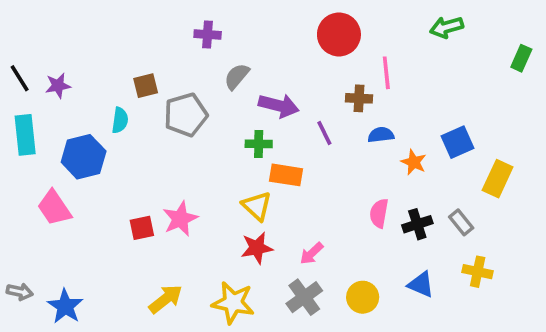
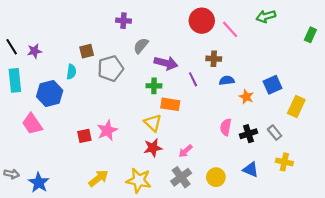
pink line: (386, 73) -> (230, 29), moved, turned -36

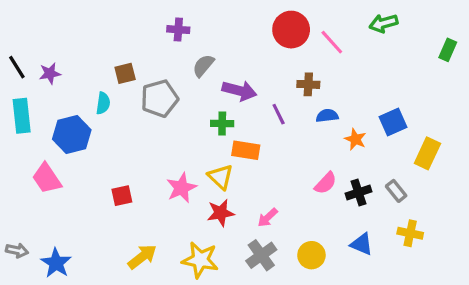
pink semicircle: (226, 127) -> (326, 183), turned -147
pink star: (107, 130) -> (181, 188), moved

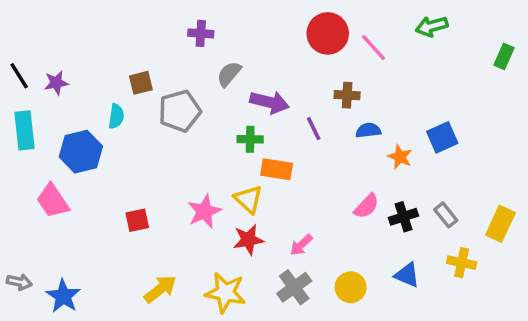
yellow rectangle: (427, 153) -> (500, 224), moved

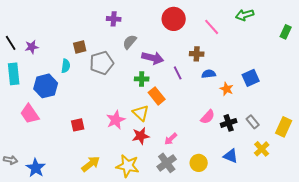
red circle: (328, 33) -> (174, 19), moved
orange rectangle: (277, 169) -> (157, 96), turned 42
yellow cross: (462, 263) -> (262, 149), turned 35

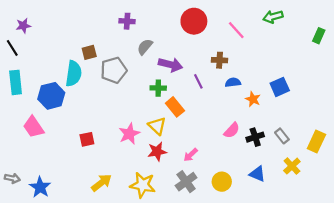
purple star: (32, 47) -> (23, 26), moved
cyan semicircle: (66, 66) -> (74, 74), size x1.6

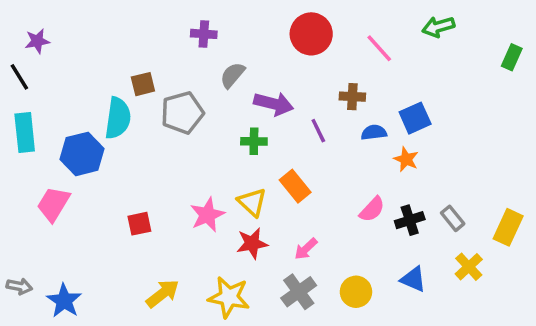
blue square: (280, 87) -> (415, 118), moved
orange rectangle: (175, 107) -> (295, 186), moved
pink trapezoid: (33, 127) -> (53, 204), turned 65

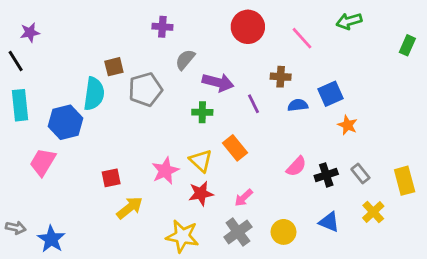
orange star: (406, 159) -> (348, 125), moved
yellow rectangle: (508, 227) -> (405, 181), turned -40
yellow arrow: (163, 294) -> (130, 208), moved

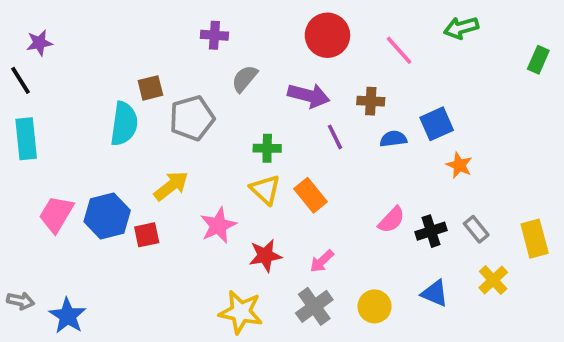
purple arrow: (218, 82) -> (309, 96), moved
blue hexagon: (66, 122) -> (107, 216), moved
yellow triangle: (201, 161) -> (265, 190), moved
yellow arrow: (130, 208) -> (171, 186), moved

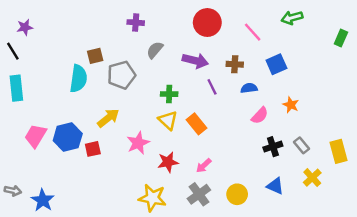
blue square: (437, 124) -> (276, 64), moved
pink semicircle: (391, 220) -> (260, 116), moved

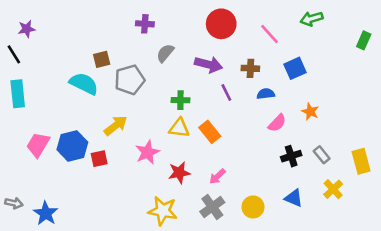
cyan semicircle: (78, 79) -> (84, 84), turned -72
yellow triangle: (168, 120) -> (179, 128), turned -36

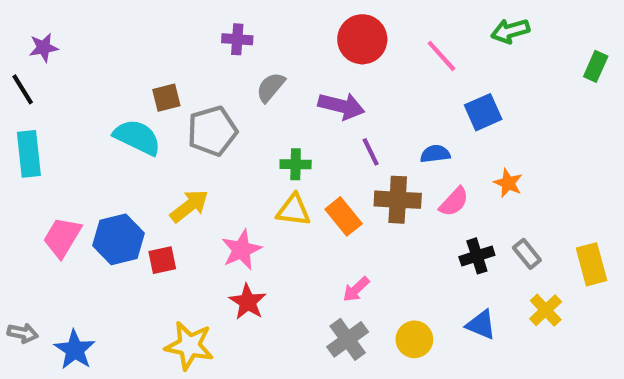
brown cross: (250, 68) -> (398, 200), moved, size x1.5
red star: (179, 173) -> (248, 302), moved, turned -30
yellow star: (163, 211) -> (189, 346), moved

